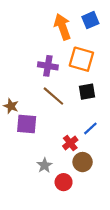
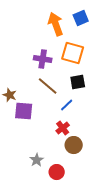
blue line: (90, 128) -> (67, 105), moved
gray star: (45, 165) -> (37, 160), moved
red circle: (64, 182) -> (57, 172), moved

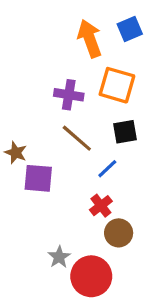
red circle: (57, 172) -> (91, 276), size x1.6

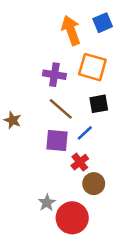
purple square: (38, 178) -> (57, 141), moved

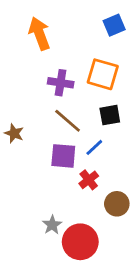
orange arrow: (71, 30) -> (39, 33), moved
brown circle: (94, 184) -> (117, 204), moved

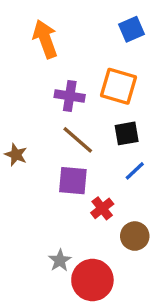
blue line: (94, 147) -> (135, 171), moved

